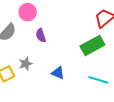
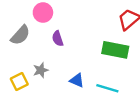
green rectangle: (92, 46) -> (115, 50), turned 40
cyan line: (98, 80) -> (107, 88), moved

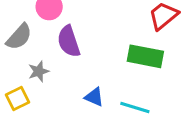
purple semicircle: (58, 39) -> (69, 41), size x1.5
gray star: (41, 70) -> (39, 71), moved

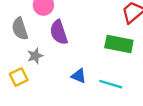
gray semicircle: (19, 37) -> (20, 29), turned 120

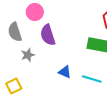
yellow square: (19, 77) -> (14, 86), moved

